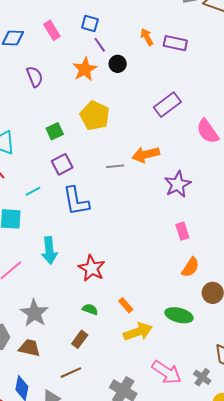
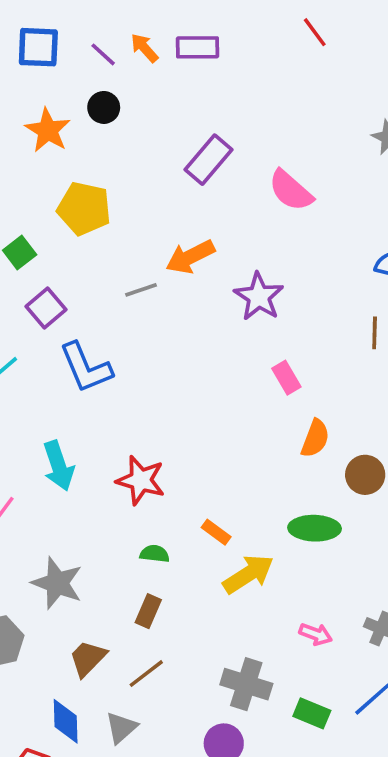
blue square: (90, 24) -> (38, 47), size x1.4
purple line: (100, 45) -> (103, 54), moved
brown trapezoid: (29, 348) -> (88, 658), moved, turned -45
pink arrow: (167, 372) -> (316, 634), size x0.6

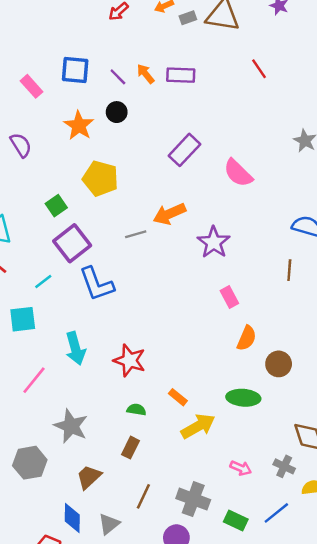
purple square: (46, 308) -> (72, 243), size x1.4
brown line: (146, 674) -> (143, 496), moved, turned -30

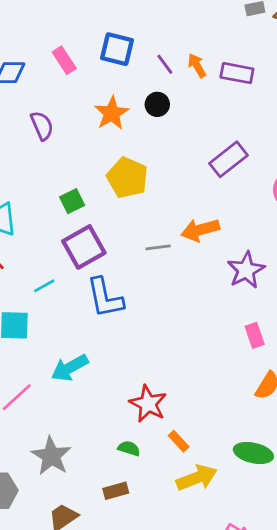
cyan arrow: (75, 348) -> (70, 368), turned 68
red star: (130, 361) -> (148, 404), moved
brown rectangle: (130, 448) -> (116, 491), turned 40

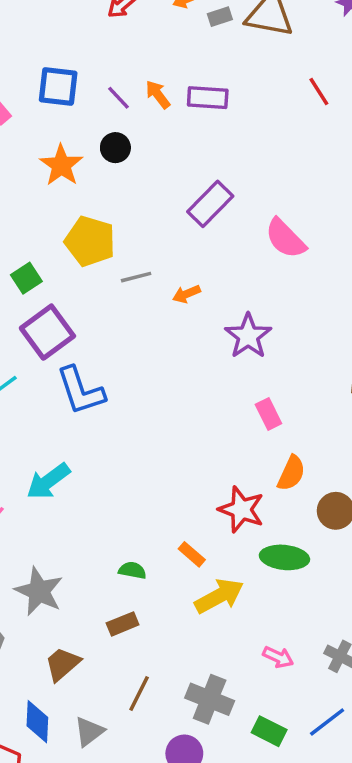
orange arrow: (200, 230) -> (186, 294), size x0.6
gray line: (158, 247) -> (136, 277), moved
red star: (148, 404) -> (241, 509), moved

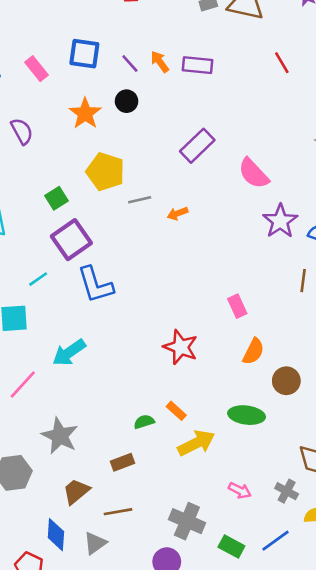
purple star: (248, 336) -> (280, 221), moved
red star: (241, 509) -> (181, 347), moved
green semicircle: (132, 570) -> (144, 422), moved, turned -30
brown line: (139, 694) -> (118, 512), moved, turned 52

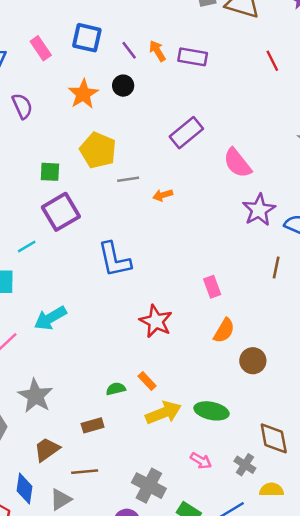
green square: (56, 198) -> (50, 172), turned 30
blue L-shape: (95, 285) -> (114, 260), moved
green ellipse: (247, 415) -> (212, 411), moved

